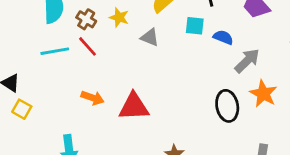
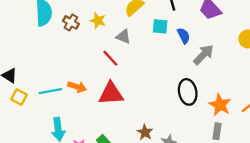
blue semicircle: (223, 37) -> (184, 36), turned 42
red line: (87, 46) -> (110, 58), moved
cyan line: (55, 51) -> (50, 91), moved
orange star: (263, 94) -> (220, 105), moved

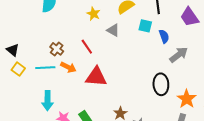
brown cross: (71, 22) -> (57, 49), moved
red line: (110, 58) -> (87, 47), moved

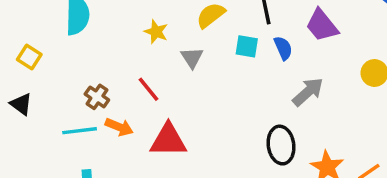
gray triangle: (113, 30) -> (192, 58), turned 32
blue semicircle: (164, 36) -> (283, 48), moved
yellow square: (18, 69) -> (29, 57), moved

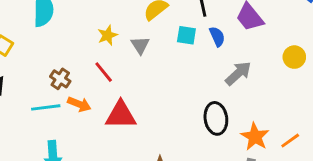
yellow star: (156, 32) -> (108, 35), moved, turned 30

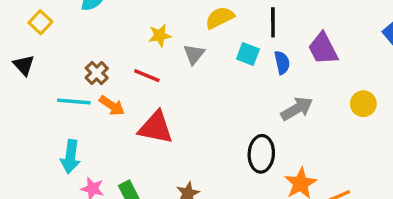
red line: (104, 72) -> (147, 76), turned -40

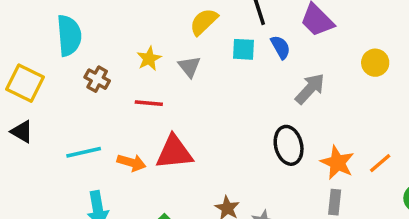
yellow square: (40, 22) -> (25, 83), size x1.5
brown cross: (97, 73) -> (97, 79), moved
orange arrow: (112, 106) -> (131, 163), moved

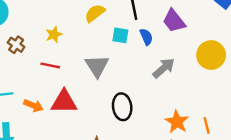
yellow circle: (375, 63) -> (211, 55), size x1.5
gray triangle: (189, 67) -> (97, 66), moved, size x1.5
black ellipse: (289, 145) -> (122, 107), moved
orange line: (380, 163) -> (207, 125), turned -70

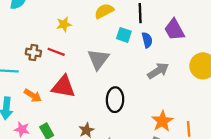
brown cross: (16, 45) -> (33, 52), moved, turned -35
orange arrow: (33, 106) -> (33, 95), moved

